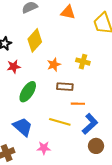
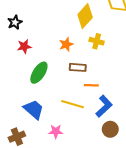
yellow diamond: (35, 40) -> (85, 16), moved

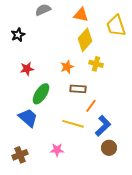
black star: (15, 22) -> (18, 35), moved
orange line: (91, 85) -> (91, 106), turned -56
blue trapezoid: (34, 109) -> (28, 118), moved

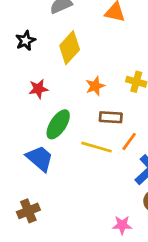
yellow diamond: (85, 40) -> (70, 48), moved
yellow line: (73, 124) -> (97, 147), moved
pink star: (57, 150) -> (122, 225), moved

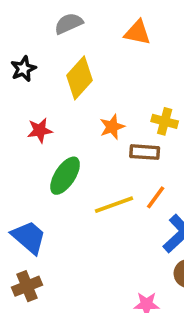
brown rectangle: (111, 117) -> (145, 152), moved
yellow line: (97, 147) -> (114, 205), turned -36
blue trapezoid: (40, 158) -> (29, 237), moved

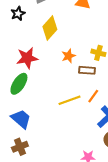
black star: (23, 69) -> (18, 14), moved
red star: (40, 130) -> (27, 58), size x1.5
green ellipse: (65, 176) -> (19, 84), moved

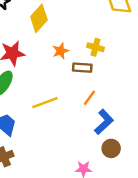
yellow line: (70, 100) -> (45, 103), moved

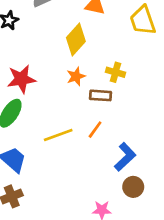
yellow diamond: (39, 18) -> (76, 39), moved
orange line: (89, 98) -> (95, 130), moved

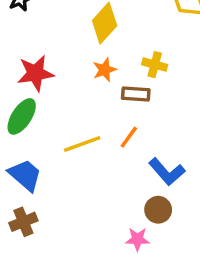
blue L-shape: (125, 157) -> (167, 172), turned 92
brown circle: (133, 187) -> (158, 210), moved

